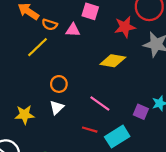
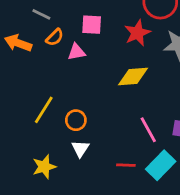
orange semicircle: (50, 25) -> (55, 37), moved, turned -48
yellow line: (37, 47) -> (44, 110), moved
pink line: (100, 103) -> (148, 130), moved, turned 40

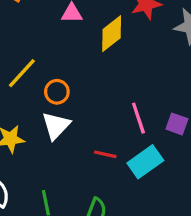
yellow diamond: (133, 77) -> (112, 34), moved, turned -44
white triangle: (80, 149) -> (56, 126), size x1.4

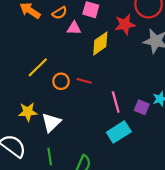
white triangle: (56, 126) -> (51, 122), moved
red line: (105, 154) -> (84, 81), moved

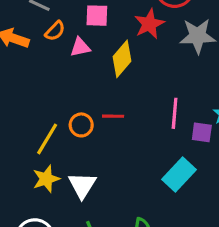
yellow line: (38, 67) -> (47, 139), moved
pink line: (116, 102) -> (175, 113), moved, turned 35

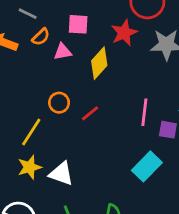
red line: (113, 116) -> (90, 113), turned -42
orange circle: (81, 125) -> (59, 103), moved
white triangle: (82, 185) -> (61, 174), turned -44

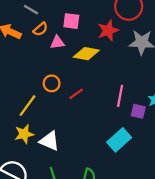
yellow diamond: (99, 63) -> (86, 54), turned 55

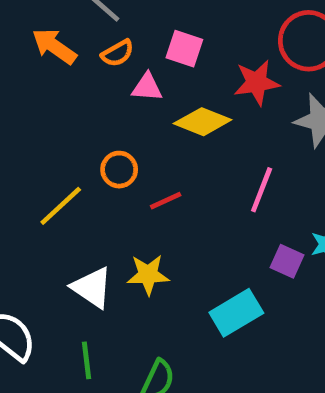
pink line: (120, 96) -> (262, 190), moved
yellow star: (24, 134) -> (148, 275), moved

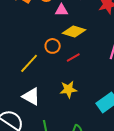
yellow diamond: (203, 122) -> (74, 32), moved
white triangle: (92, 288) -> (31, 96), moved

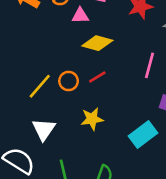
orange circle: (53, 46) -> (69, 81), moved
white triangle: (31, 96) -> (44, 129), turned 36

